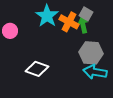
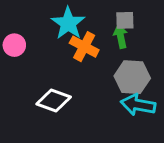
gray square: (86, 14) -> (125, 20), turned -32
orange cross: (69, 22) -> (84, 47), moved

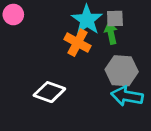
cyan star: (68, 23) -> (87, 20), moved
pink circle: (14, 45) -> (13, 15), moved

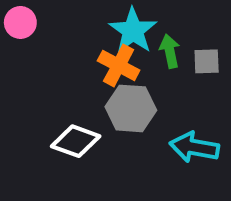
gray square: (115, 19) -> (207, 61), moved
gray hexagon: (122, 71) -> (131, 108), moved

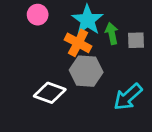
pink circle: (20, 22) -> (38, 15), moved
cyan arrow: (194, 147) -> (128, 97), turned -52

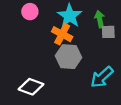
green arrow: (112, 33) -> (100, 19), moved
white diamond: (50, 93) -> (31, 87), moved

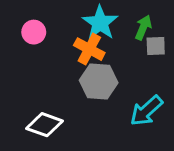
pink circle: (30, 12) -> (34, 32), moved
green arrow: (100, 19) -> (143, 27), turned 35

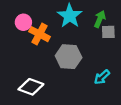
orange cross: (89, 49) -> (40, 34), moved
cyan arrow: (146, 111) -> (102, 77), size x0.7

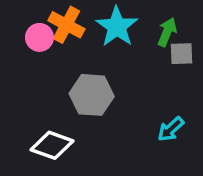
orange cross: (40, 34) -> (66, 25), moved
gray hexagon: (69, 57) -> (92, 95), moved

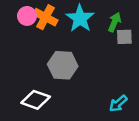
pink circle: (39, 37) -> (27, 16), moved
cyan arrow: (171, 129) -> (118, 103), moved

